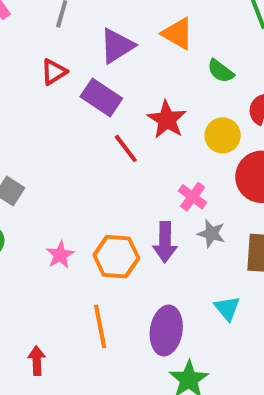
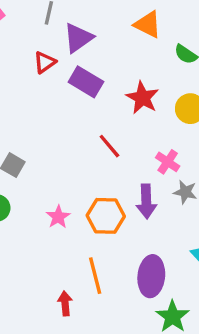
purple triangle: (117, 46) -> (78, 38), moved
red line: (126, 148) -> (109, 146), moved
red arrow: (37, 361) -> (65, 303), moved

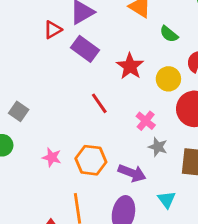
purple arrow: (146, 201) -> (132, 173), moved, turned -72
pink star: (58, 217) -> (52, 157), turned -30

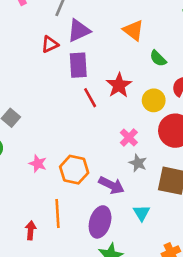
purple rectangle: (85, 49) -> (78, 65), turned 45
red line: (99, 103) -> (90, 98), moved

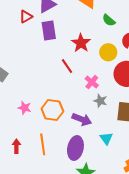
red line: (90, 98) -> (67, 66), moved
red arrow: (31, 230) -> (16, 146), moved

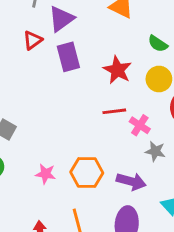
green semicircle: (109, 20) -> (158, 44), moved
red line: (67, 66) -> (114, 111), moved, turned -56

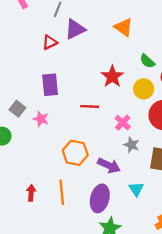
purple rectangle: (68, 57) -> (50, 85), moved
red line: (114, 111) -> (90, 106), moved
pink star: (46, 174) -> (41, 119), moved

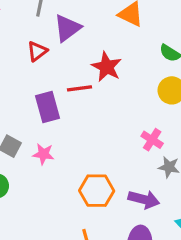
red star: (112, 76) -> (107, 67), moved
red line: (90, 106) -> (79, 88), moved

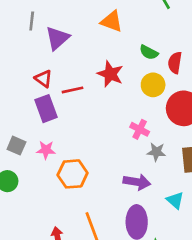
red triangle: (37, 51) -> (43, 79), moved, turned -42
red star: (107, 67) -> (110, 74), moved
orange hexagon: (97, 191) -> (73, 174), moved

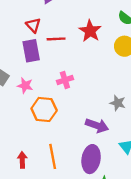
pink cross: (140, 129) -> (65, 80), moved, turned 35

